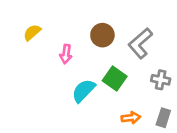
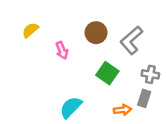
pink arrow: (66, 54) -> (62, 50), turned -30
cyan semicircle: (83, 91) -> (71, 107), moved
gray rectangle: (163, 118) -> (144, 98), moved

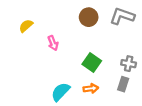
brown circle: (96, 33) -> (89, 17), moved
gray L-shape: (131, 40) -> (122, 16), moved, turned 60
orange arrow: (123, 110) -> (91, 88), moved

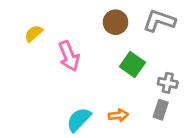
pink arrow: (53, 43) -> (69, 56), size x1.5
green square: (92, 63) -> (132, 65), moved

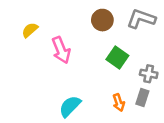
orange arrow: (118, 115) -> (119, 103), moved, turned 78

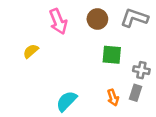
yellow semicircle: (30, 30) -> (31, 51), moved
pink arrow: (61, 50) -> (58, 21), moved
green square: (117, 58) -> (112, 55), turned -30

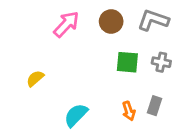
pink arrow: (58, 21) -> (66, 24), turned -115
yellow semicircle: (31, 51) -> (35, 78), moved
gray cross: (141, 70) -> (161, 62), moved

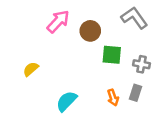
gray L-shape: (153, 20) -> (134, 18), turned 36
brown circle: (111, 21) -> (90, 31), moved
gray cross: (161, 62) -> (141, 64), moved

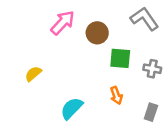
gray rectangle: (136, 93) -> (151, 112), moved
orange arrow: (113, 98) -> (116, 96), moved

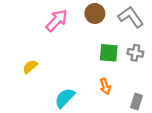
brown circle: (97, 33) -> (95, 13), moved
gray cross: (152, 69) -> (135, 53), moved

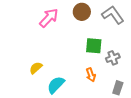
gray cross: (135, 53) -> (113, 58), moved, turned -32
yellow semicircle: (30, 67) -> (36, 68), moved

